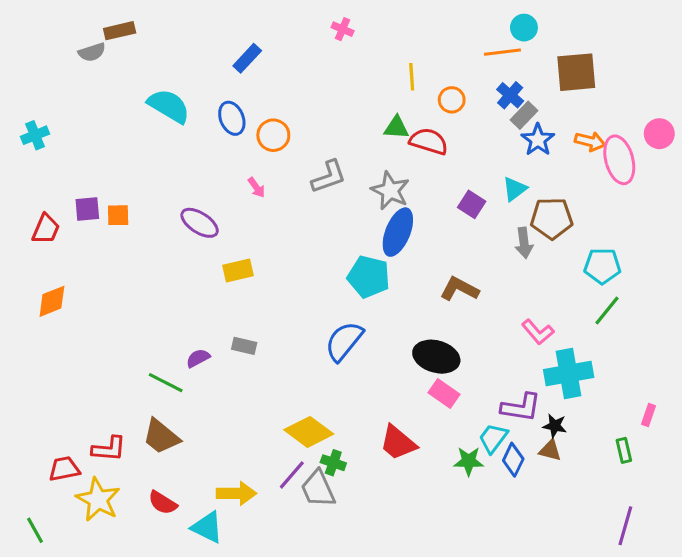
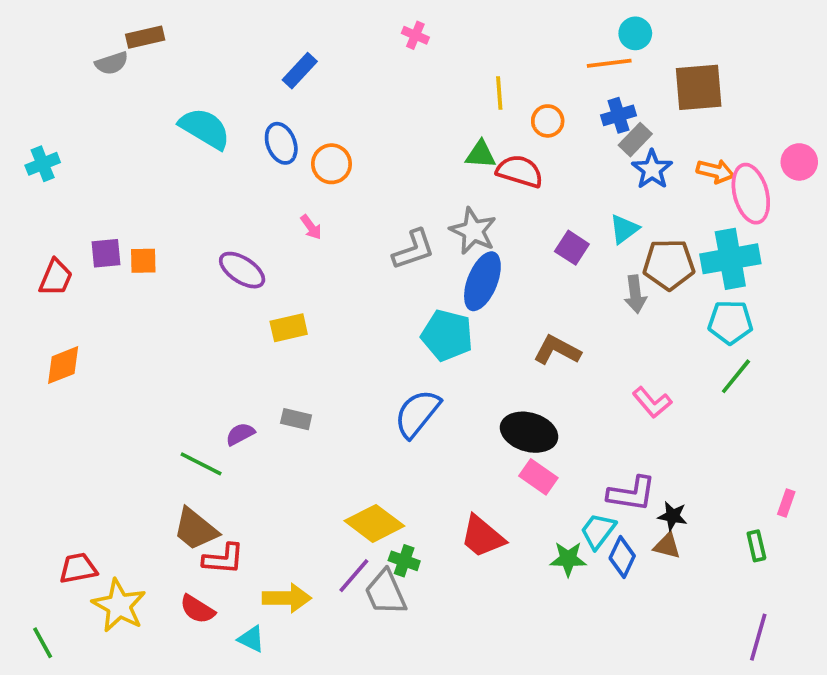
blue cross: (510, 95) -> (618, 115), turned 32
gray L-shape: (329, 177) -> (414, 250), moved
cyan cross: (569, 374) -> (730, 259), moved
red L-shape: (109, 449) -> (223, 559), moved
cyan triangle: (207, 527) -> (251, 639), size x0.7

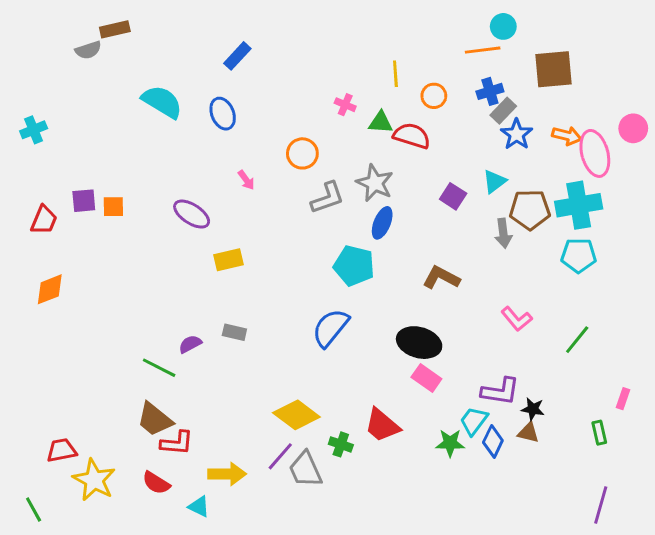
pink cross: (415, 35) -> (345, 105), moved
orange circle: (332, 164) -> (302, 153), moved
blue ellipse: (482, 281) -> (382, 223), size x0.7
green line: (736, 376) -> (577, 340), moved
green cross: (404, 561) -> (341, 444), moved

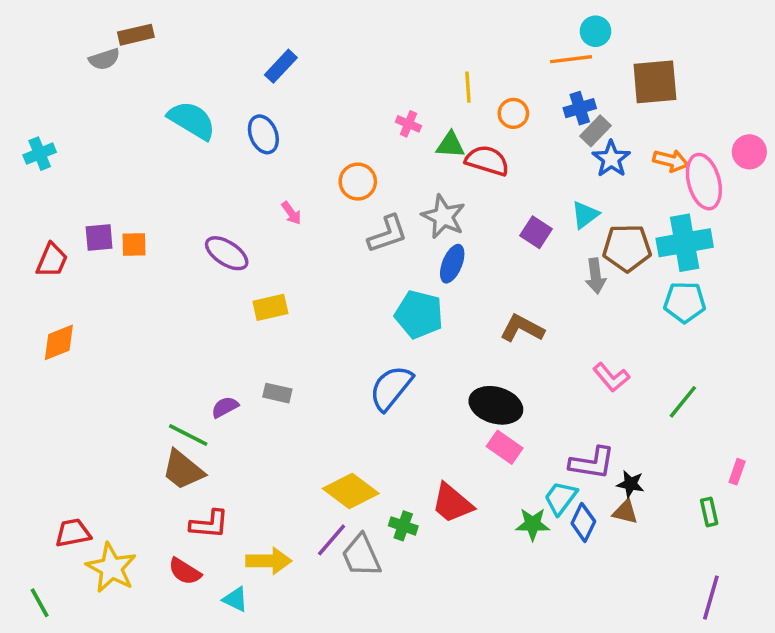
brown trapezoid: (155, 419) -> (183, 470), moved

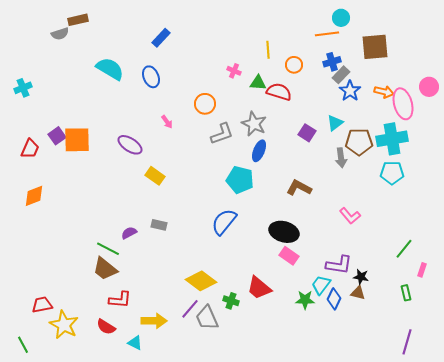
purple square: (99, 237) -> (57, 136), turned -30
orange square: (134, 244) -> (77, 140), size x1.8
yellow rectangle: (270, 307) -> (155, 176), turned 48
green line: (683, 402) -> (404, 249), moved

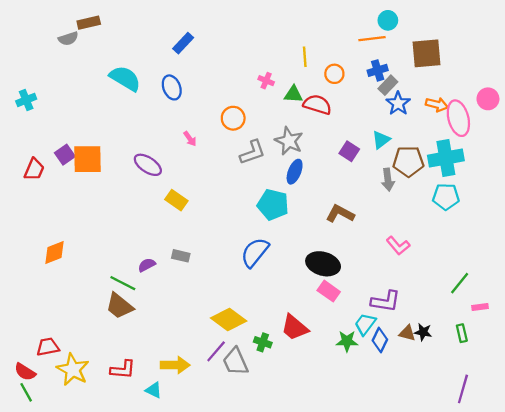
orange diamond: (34, 196) -> (55, 252), moved
pink rectangle: (422, 270) -> (480, 307), turned 64
black star: (361, 277) -> (423, 332), moved
red L-shape: (120, 300) -> (123, 370), moved
red semicircle: (106, 327) -> (25, 372), moved

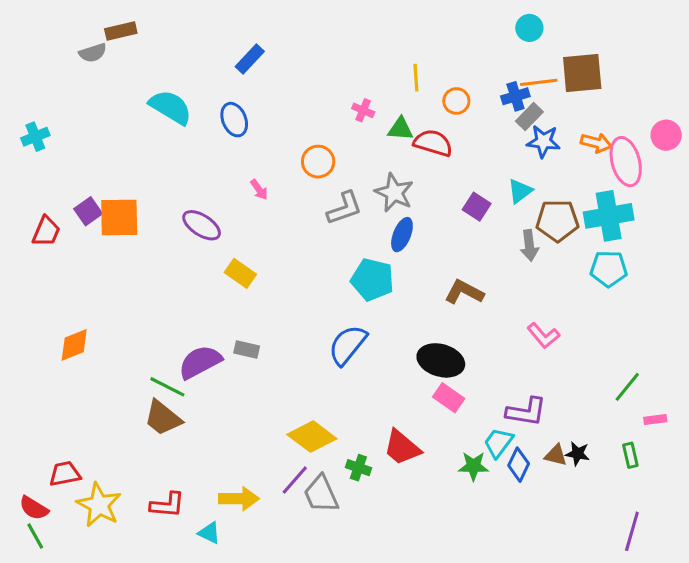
orange line: (372, 39) -> (539, 82), moved
blue star: (398, 103) -> (543, 141), turned -30
purple semicircle: (147, 265) -> (200, 362), size x1.8

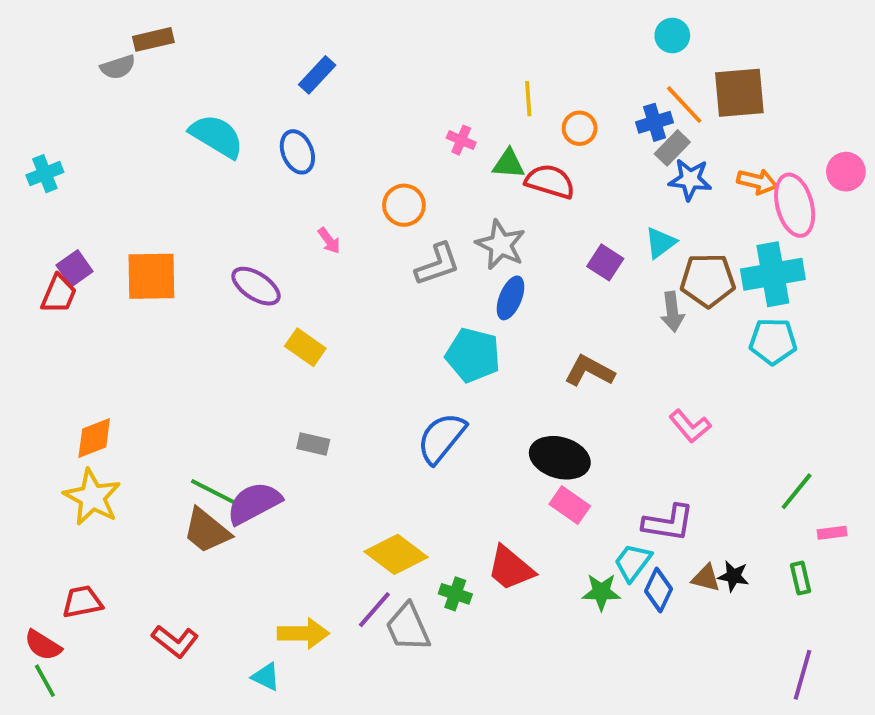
orange line: (539, 82) -> (684, 105), turned 54
purple square: (88, 211) -> (74, 268), moved
purple semicircle: (200, 362) -> (254, 503), moved
yellow star: (99, 505) -> (92, 497), moved
red L-shape: (167, 505) -> (175, 641), moved, turned 33

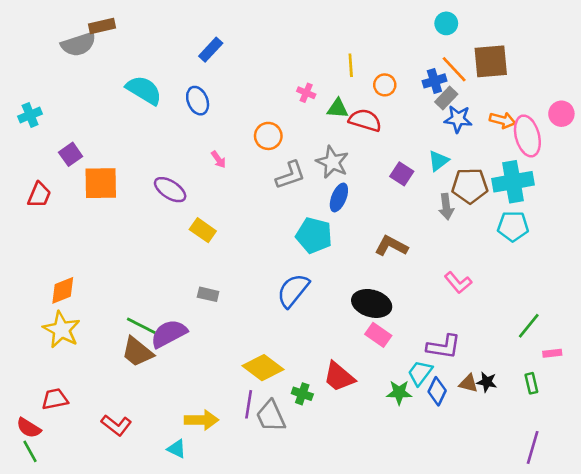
gray semicircle: (118, 67) -> (78, 44), size x1.5
purple square: (74, 268) -> (71, 154), moved
purple line: (374, 610) -> (249, 404), turned -32

